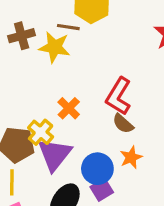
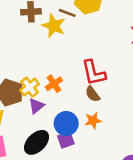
red L-shape: (119, 96) -> (94, 73), turned -56
orange cross: (69, 108) -> (54, 84), moved
purple triangle: (55, 154) -> (36, 106), size x0.6

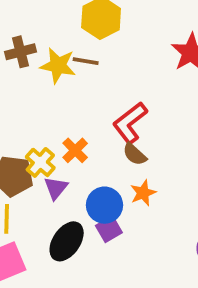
brown line: (67, 13) -> (86, 61), moved
red L-shape: (94, 73) -> (130, 123), turned 76

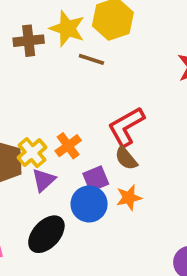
yellow star: (58, 66) -> (67, 29), moved
purple square: (109, 229) -> (96, 179), moved

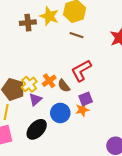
brown line: (91, 59) -> (77, 35), moved
brown semicircle: (126, 158) -> (64, 86), moved
purple square: (96, 179) -> (86, 99), moved

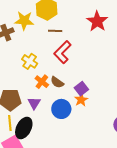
red L-shape: (81, 71) -> (63, 52), moved
yellow cross: (29, 84) -> (30, 61), moved
black ellipse: (37, 129) -> (24, 128), moved

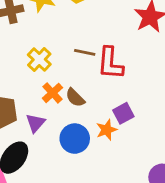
brown line: (55, 31) -> (85, 52), moved
red L-shape: (63, 52) -> (110, 63), moved, turned -50
purple square: (81, 89) -> (123, 113), moved

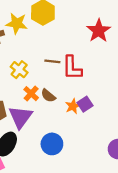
purple triangle: (36, 123) -> (20, 117), size x1.6
orange star: (107, 130) -> (73, 106), moved
blue circle: (75, 139) -> (52, 144), moved

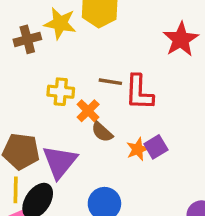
yellow cross: (19, 70) -> (61, 92), turned -36
orange cross: (31, 94) -> (88, 111), moved

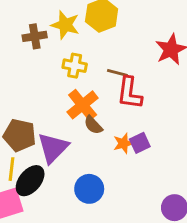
brown line: (110, 82) -> (117, 73), moved
yellow cross: (61, 92) -> (75, 66), moved
orange cross: (88, 111) -> (83, 105), size x1.5

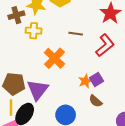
yellow cross: (75, 66) -> (34, 31), moved
red L-shape: (129, 93) -> (105, 45), moved, turned -130
brown semicircle: (93, 125) -> (96, 101), moved

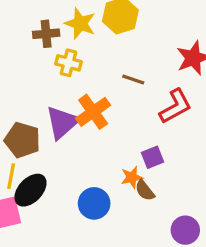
orange star: (85, 81) -> (132, 177), moved
purple triangle: (38, 90) -> (62, 122), moved

